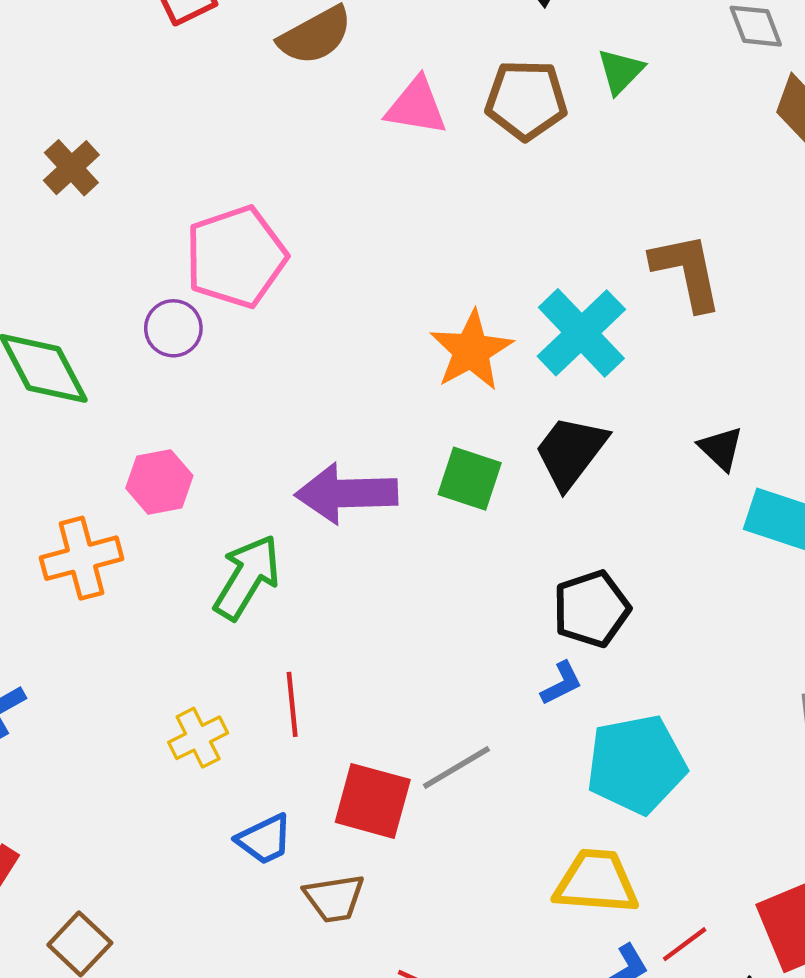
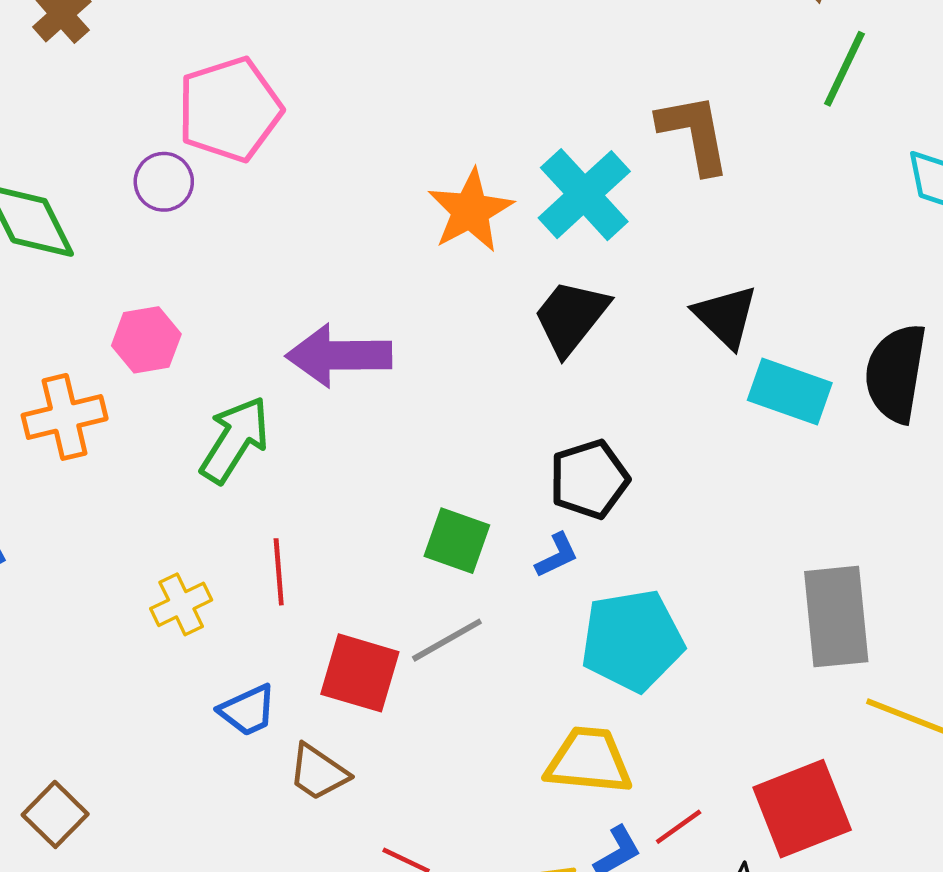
black triangle: (721, 448) -> (726, 316), size x1.4
green square: (470, 479) -> (457, 541), moved
brown trapezoid: (334, 898) -> (318, 772), turned 42

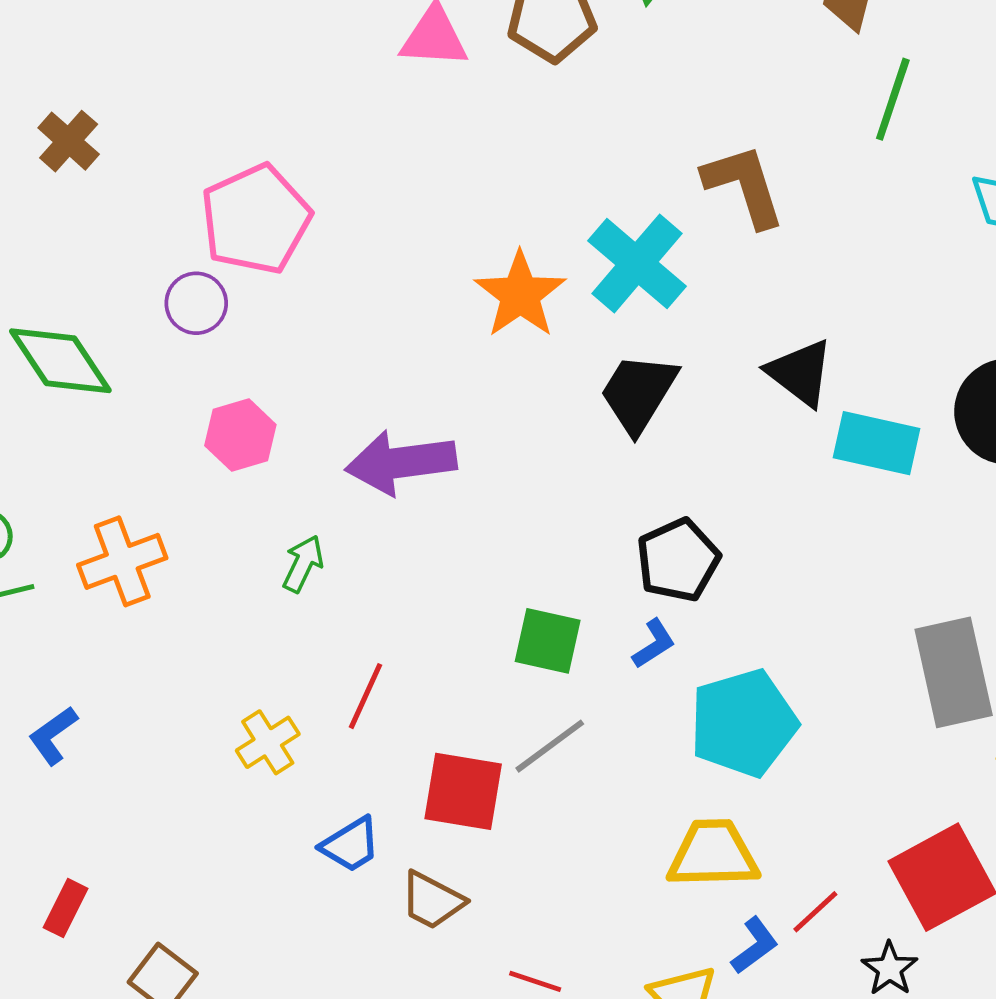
pink hexagon: (146, 340) -> (240, 435), moved
green arrow: (235, 440) -> (303, 564), size x0.6
red line: (279, 572) -> (365, 696), turned 36

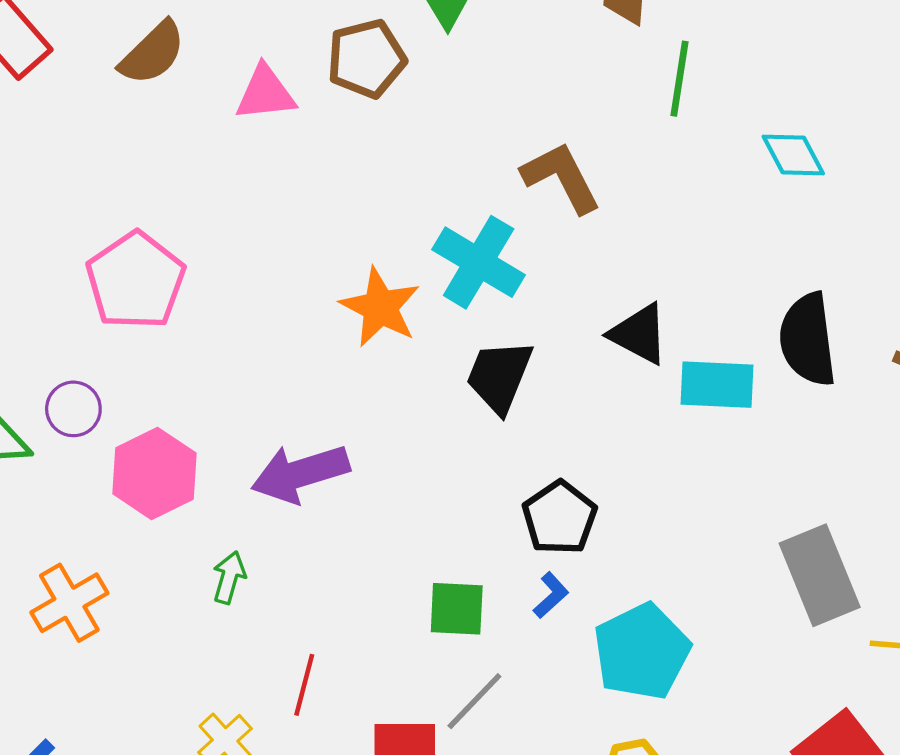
purple circle: (196, 303) -> (73, 409), moved
pink hexagon: (240, 435) -> (155, 473), size x1.4

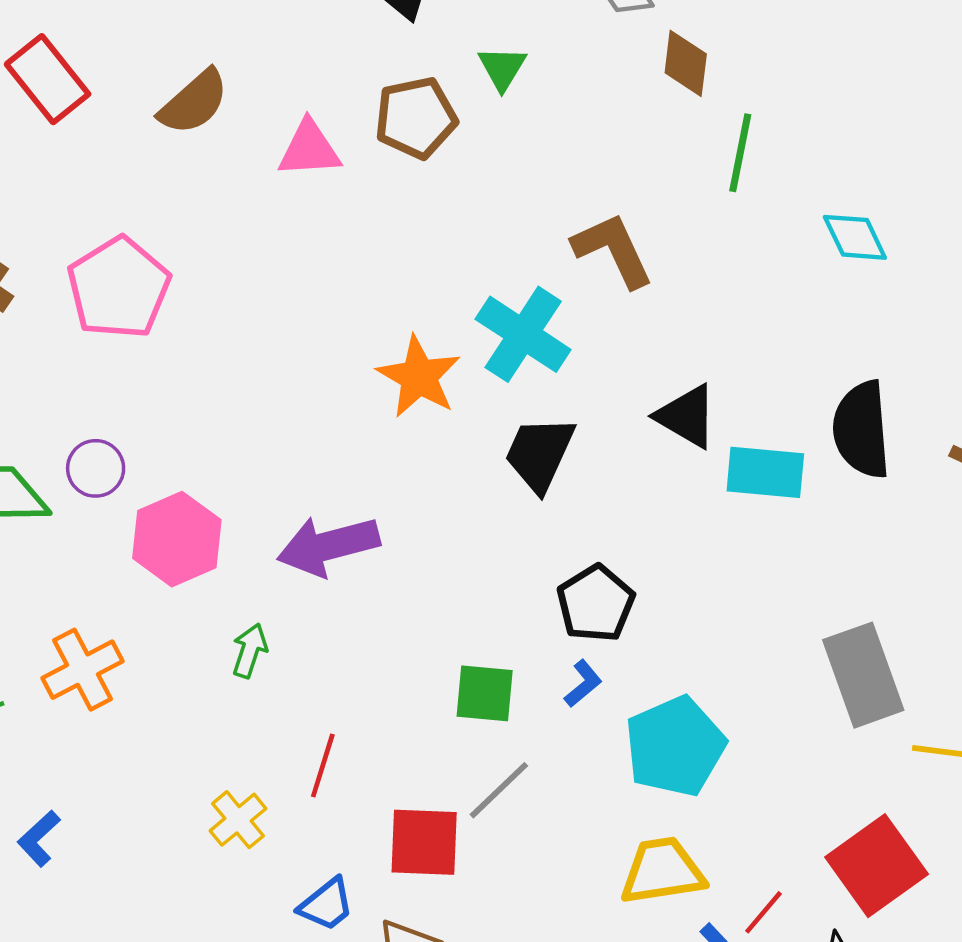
pink pentagon: (136, 281) -> (119, 288), moved

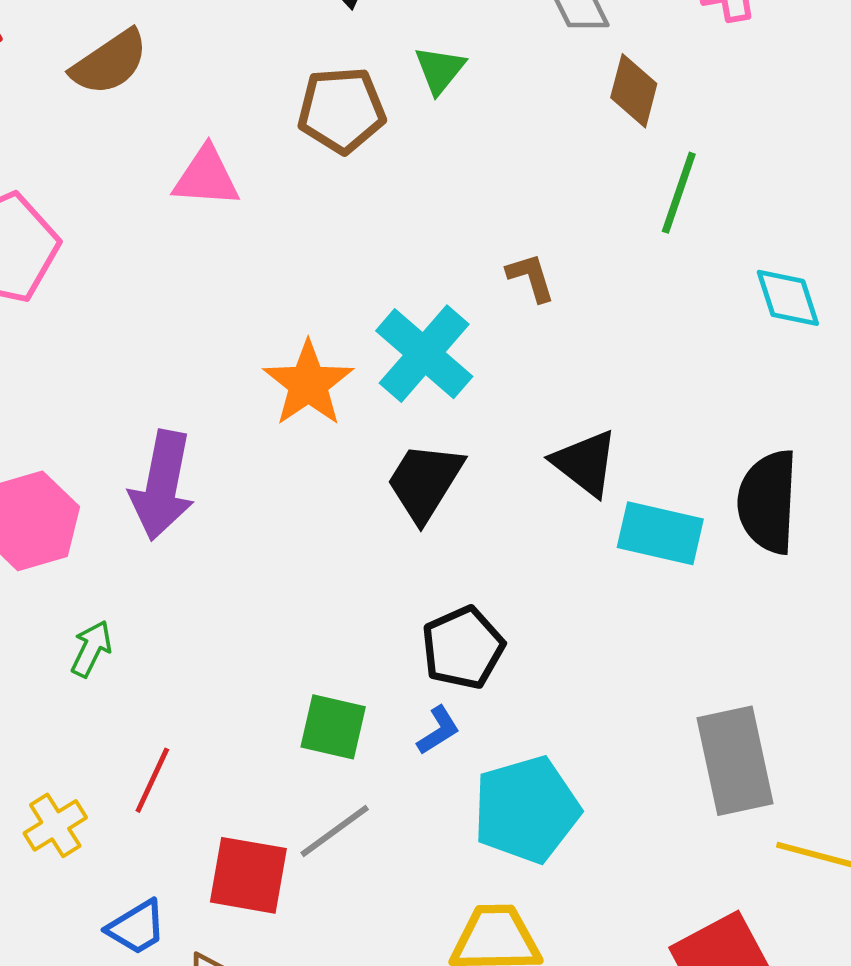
pink triangle: (309, 149) -> (206, 177), moved
brown L-shape: (613, 250) -> (531, 277), size x0.6
purple arrow: (328, 546) -> (162, 485), moved, turned -72

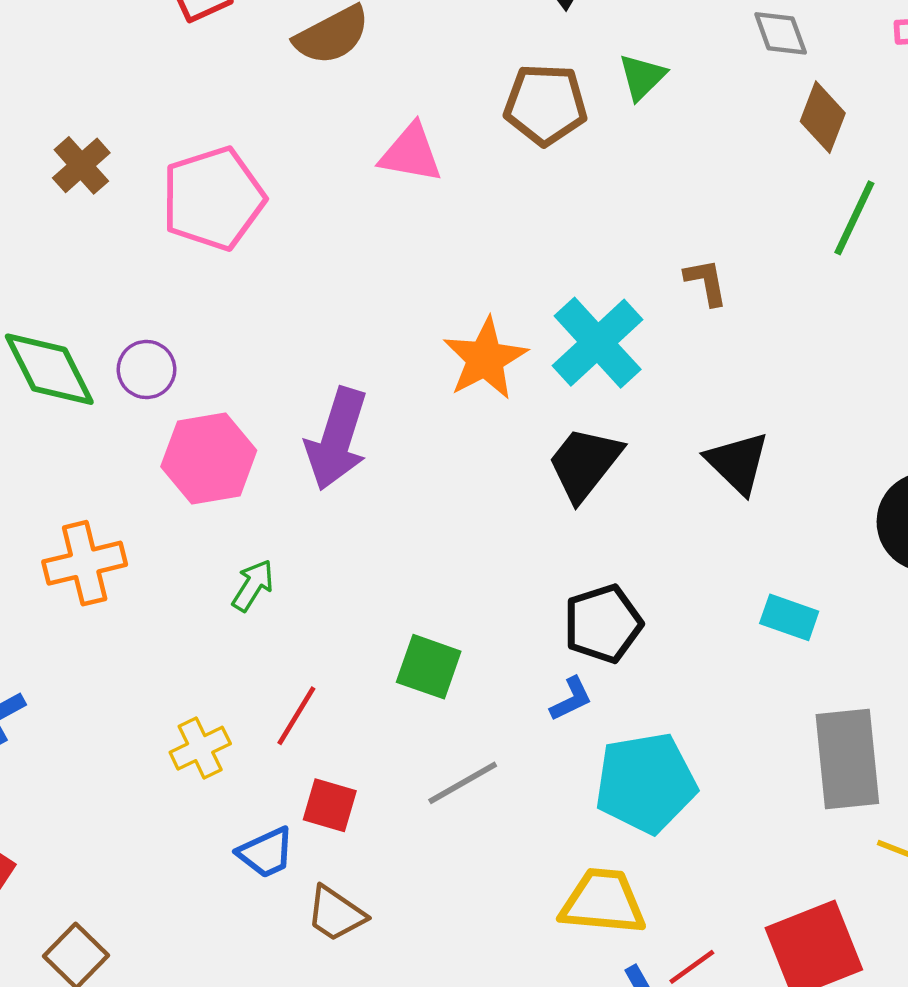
cyan rectangle: (660, 533) -> (789, 617), moved, size x0.7
green square: (333, 727) -> (429, 667), moved
red square: (248, 875) -> (330, 805), moved, size x0.7

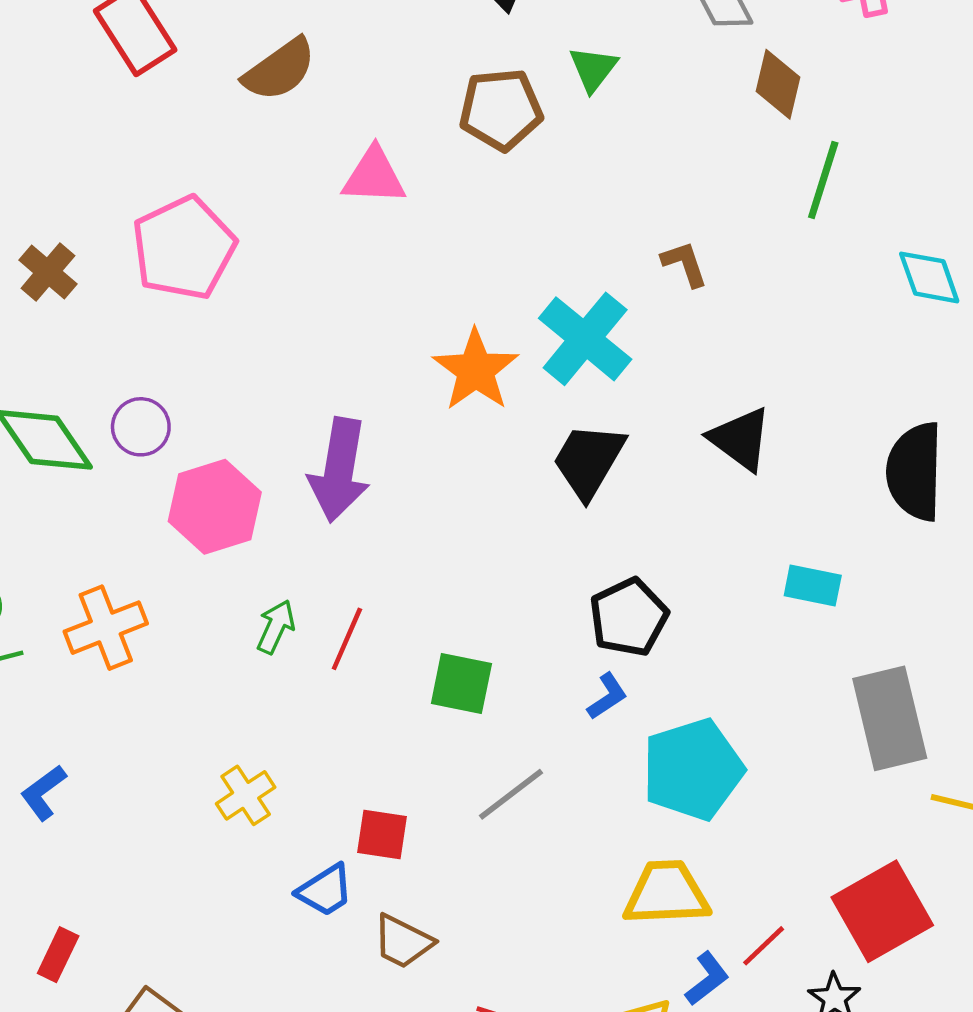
brown cross: (81, 165) -> (48, 272), moved
red line: (296, 716) -> (347, 639), moved

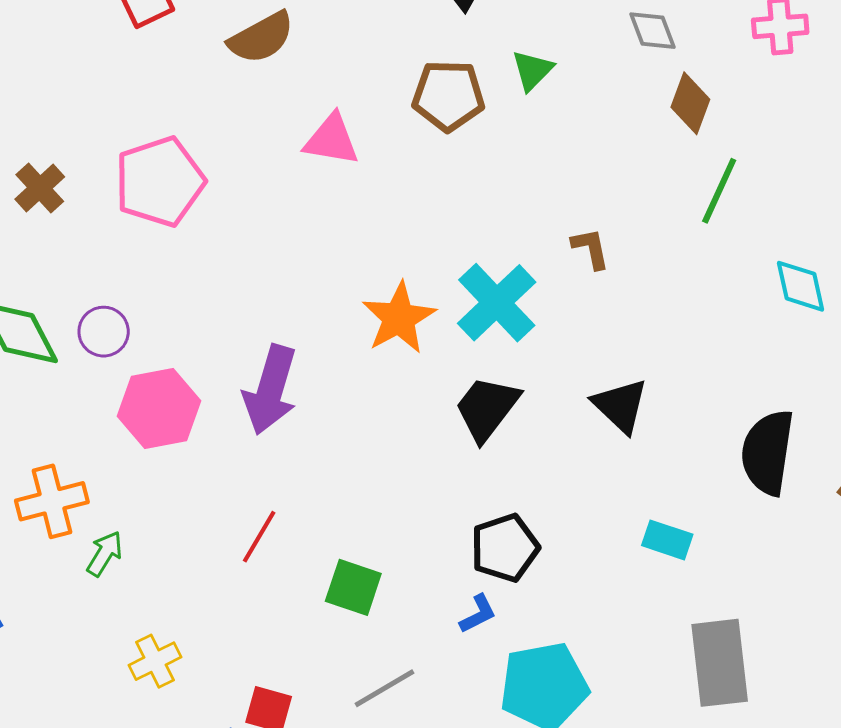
green arrow: (276, 627) -> (105, 554), moved

